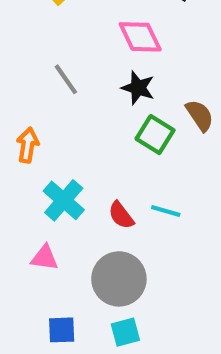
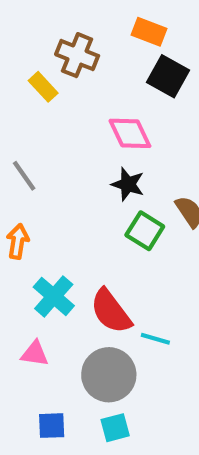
gray line: (66, 79) -> (24, 176), moved
cyan line: (166, 211) -> (155, 339), moved
red semicircle: (121, 215) -> (111, 311), size x1.6

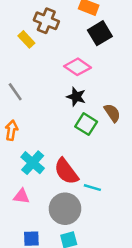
black square: (168, 76) -> (100, 33), turned 30
pink diamond: (130, 133) -> (77, 67), turned -30

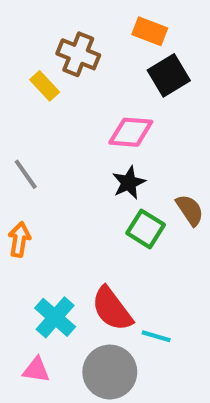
pink diamond: (77, 67) -> (131, 132), turned -30
black star: (76, 97) -> (129, 183), turned 30
cyan cross: (33, 163) -> (55, 317), moved
pink triangle: (21, 196) -> (36, 370), moved

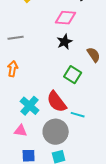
gray line: (26, 174) -> (16, 38), turned -63
green square: (146, 229) -> (73, 75), moved

